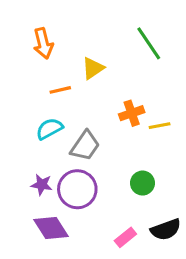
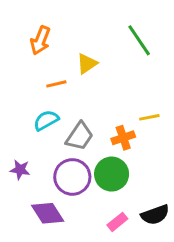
orange arrow: (43, 43) -> (40, 40), turned 36
orange cross: (132, 113) -> (123, 138), moved
green circle: (142, 183) -> (112, 174), moved, size x1.5
purple star: (42, 185) -> (20, 170), moved

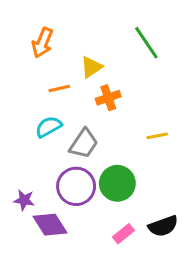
yellow line: (149, 117) -> (157, 136), moved
orange cross: (123, 138) -> (108, 98), moved
purple star: (20, 170) -> (24, 200), moved

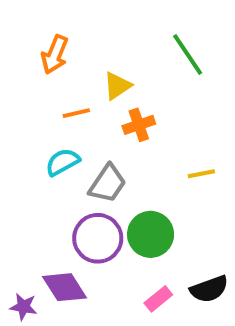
purple star: (24, 200) -> (23, 307), moved

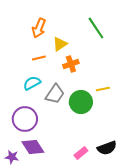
orange arrow: (55, 54) -> (39, 28), moved
green circle: (151, 234) -> (81, 102), moved
purple circle: (98, 238) -> (25, 119), moved

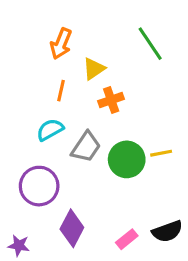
orange line: (39, 58) -> (61, 91), turned -64
yellow line: (103, 89) -> (161, 153), moved
purple diamond: (33, 147) -> (72, 228), moved, turned 60

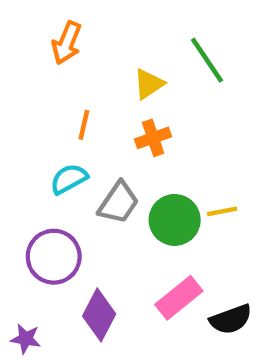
orange arrow: (61, 44) -> (67, 43), moved
yellow triangle: (94, 69) -> (149, 84), moved
pink rectangle: (127, 239) -> (179, 298), moved, size x1.5

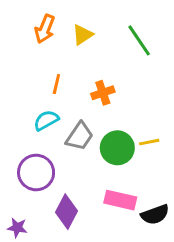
yellow triangle: (149, 84) -> (83, 35), moved
pink rectangle: (179, 298) -> (120, 200), turned 52

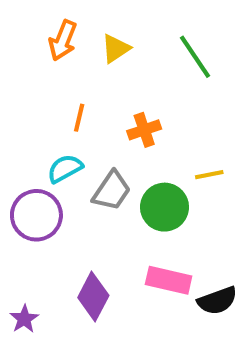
yellow line: (149, 142) -> (209, 175), moved
purple circle: (36, 172) -> (36, 215), moved
purple star: (17, 228) -> (24, 319), turned 30

